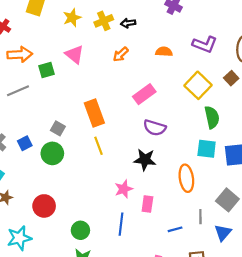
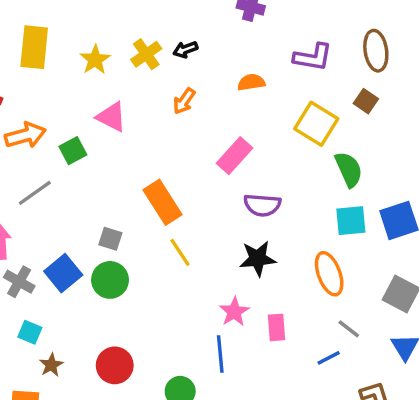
blue square: (25, 143) -> (63, 273), size x1.5
gray line: (200, 217) -> (349, 329), moved, turned -40
blue line: (121, 224) -> (220, 354), moved

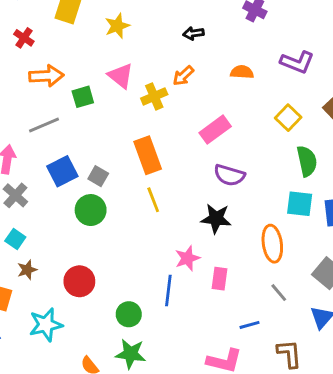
yellow cross: (146, 54) -> (154, 96), moved
yellow square: (316, 124) -> (288, 118), size x0.7
blue square: (63, 273) -> (62, 171), moved
blue line: (329, 358) -> (250, 325), moved

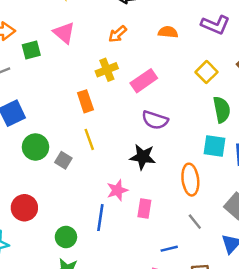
yellow cross: (154, 96) -> (107, 70), moved
orange rectangle: (148, 155) -> (85, 101), size x0.7
gray square: (98, 176) -> (63, 160), moved

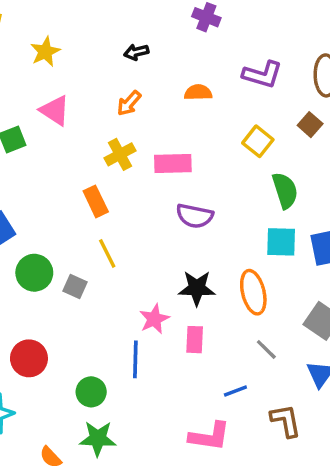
pink rectangle: (144, 81) -> (173, 163), turned 40
black star: (143, 157) -> (197, 288), moved

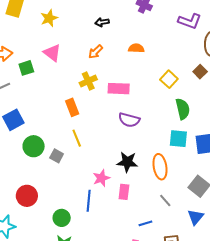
purple L-shape: (262, 74) -> (190, 21), moved

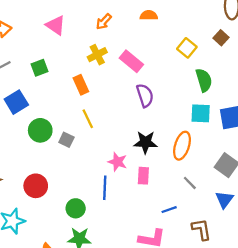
green square: (26, 68) -> (40, 68), moved
pink rectangle: (119, 89) -> (131, 61), turned 40
purple semicircle: (129, 120) -> (145, 95), turned -120
orange ellipse: (160, 167) -> (182, 146), turned 30
pink star: (101, 178) -> (117, 162), turned -30

